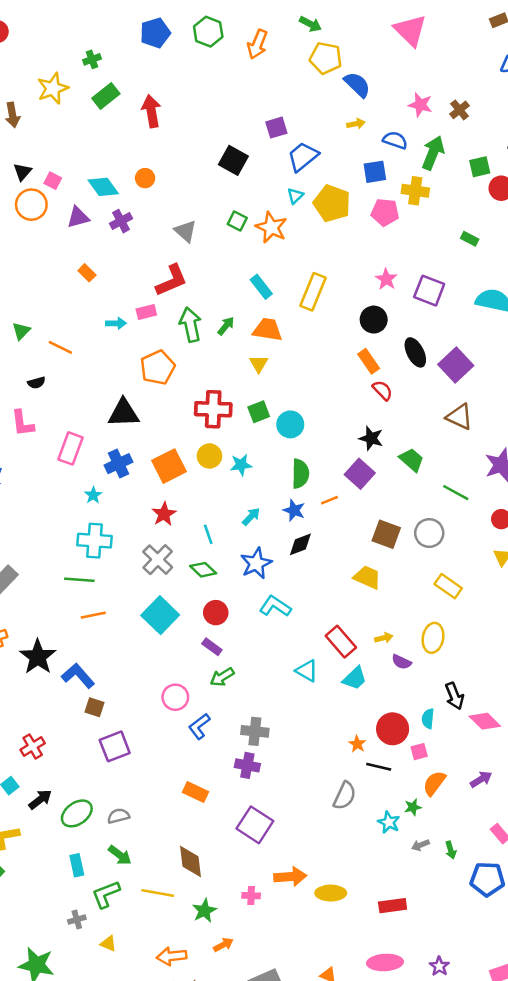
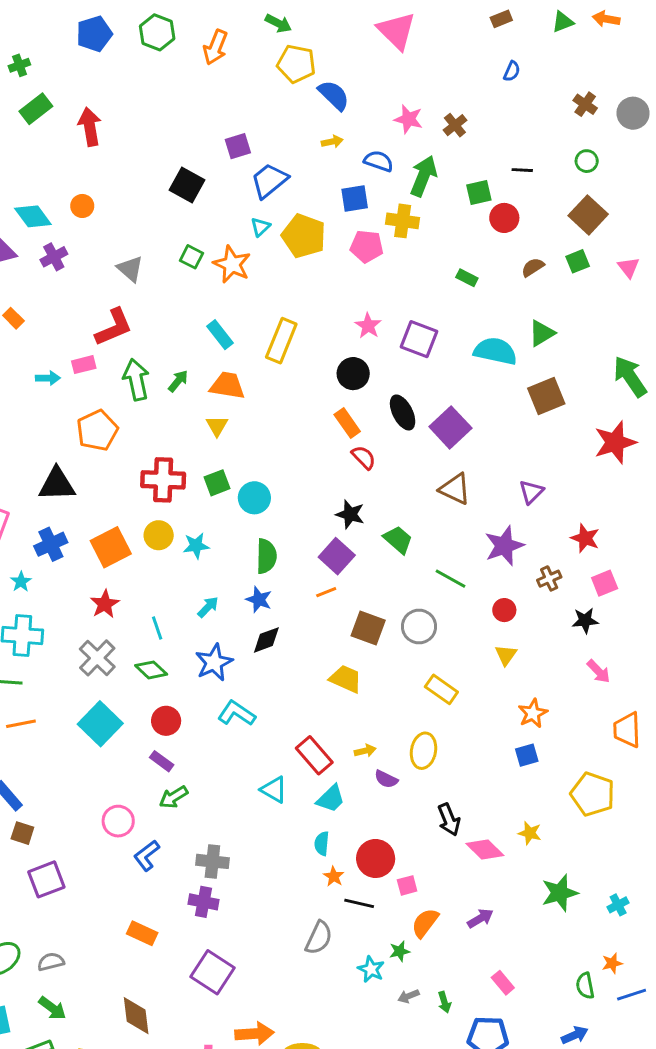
orange line: (329, 500) -> (326, 592), moved
cyan semicircle: (428, 719) -> (322, 844), moved

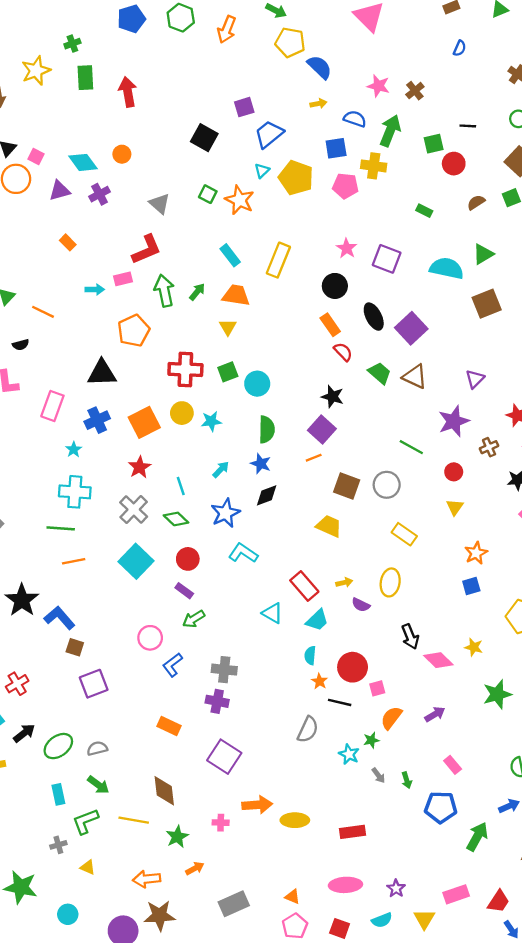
green rectangle: (36, 109) -> (85, 78), turned -55
green trapezoid: (398, 540) -> (380, 373), moved
gray arrow: (409, 996) -> (378, 775), turned -105

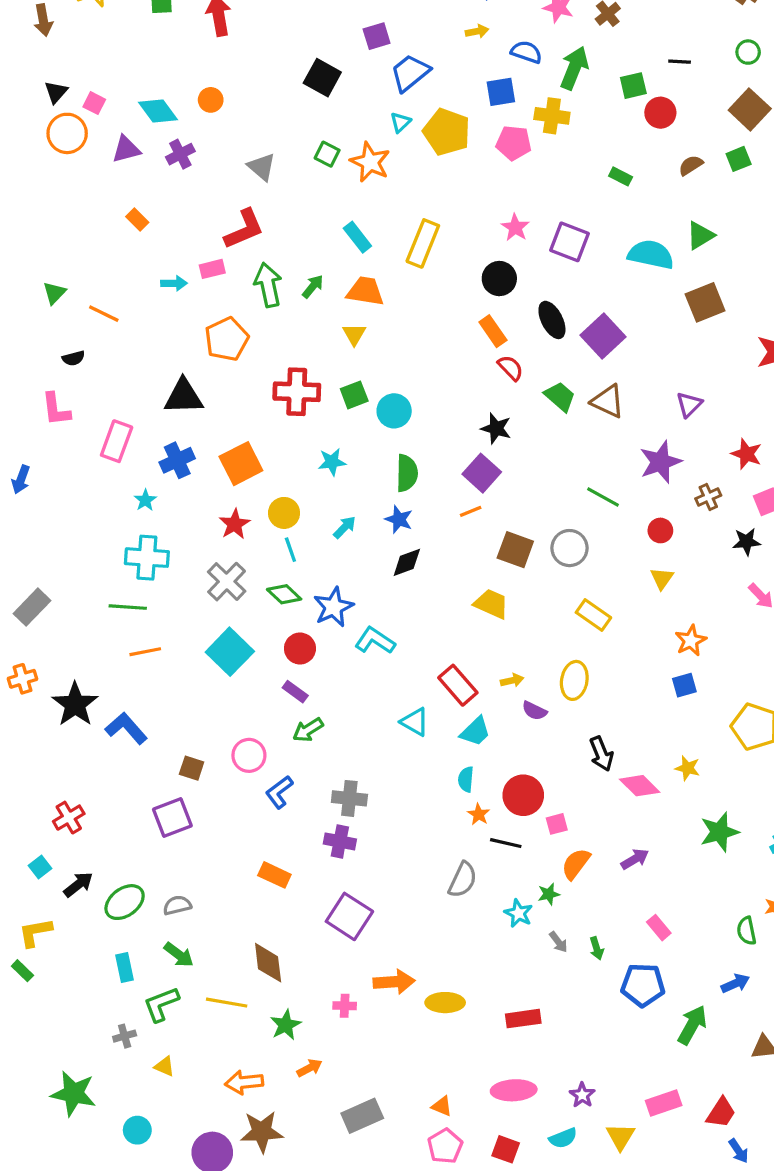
yellow circle: (182, 413) -> (284, 513), moved
blue star: (225, 513) -> (333, 607), moved
brown square: (75, 647) -> (192, 768), moved

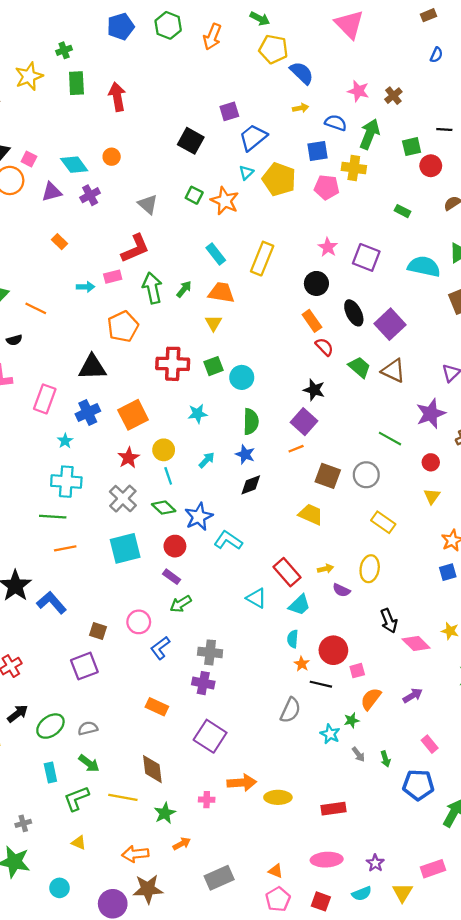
cyan square: (230, 652) -> (125, 548), turned 32
gray cross: (125, 1036) -> (23, 823), moved

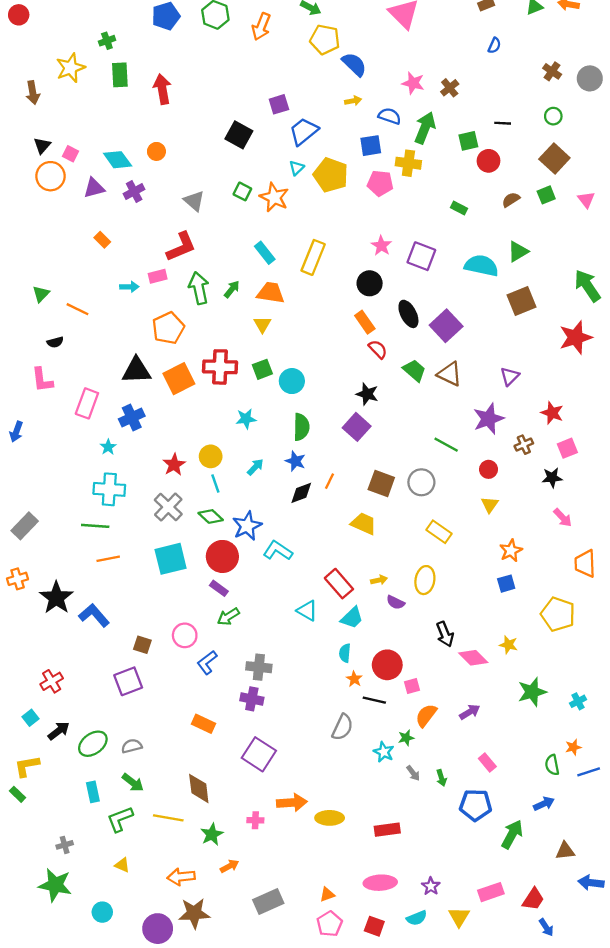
orange square: (133, 415) -> (179, 379), moved
orange line: (296, 449) -> (330, 481), moved, turned -42
red circle: (175, 546) -> (222, 556), size x1.4
orange triangle: (276, 871) -> (327, 894), turned -42

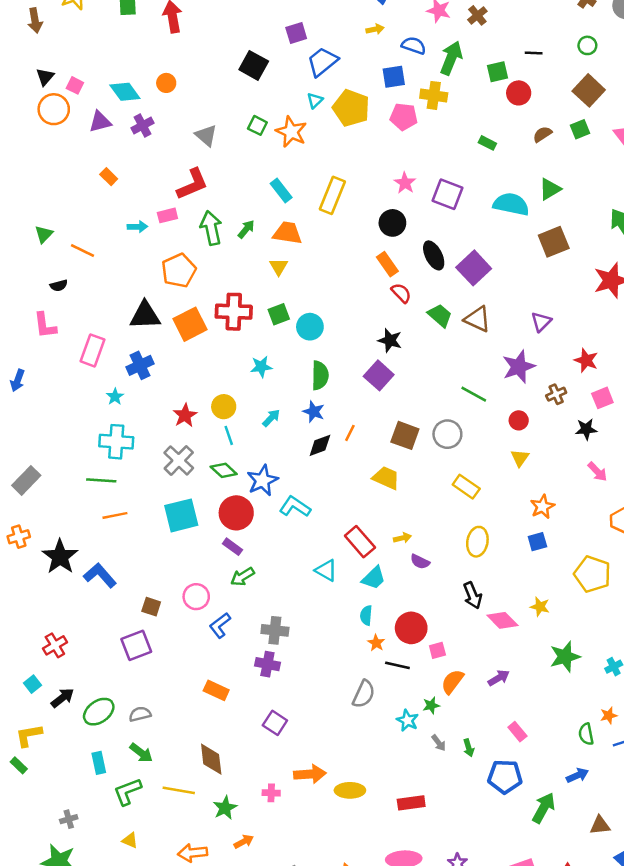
yellow ellipse: (425, 580) -> (477, 542), moved
purple square: (259, 754) -> (275, 723), size x0.7

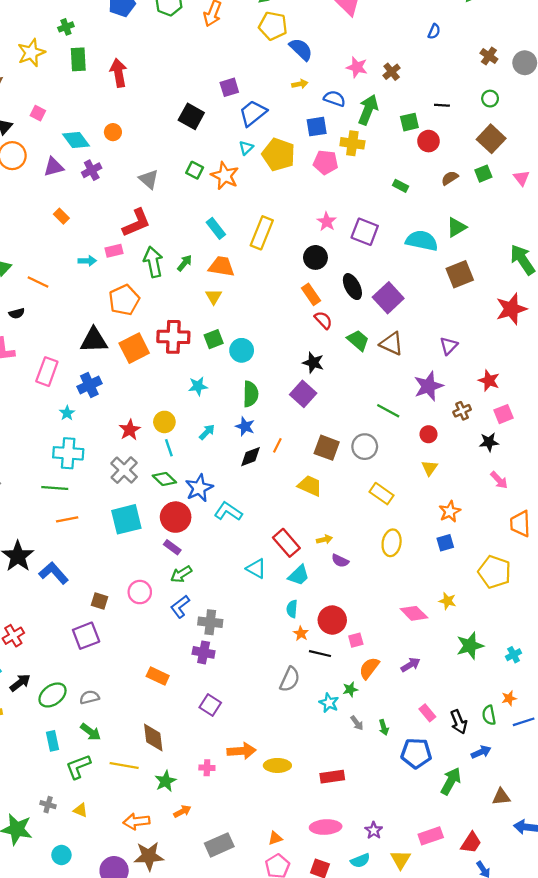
pink square: (75, 85) -> (38, 113), moved
black arrow: (472, 595) -> (459, 722), moved
blue L-shape: (220, 625) -> (180, 607), moved
gray cross: (69, 819) -> (48, 805), moved, turned 32

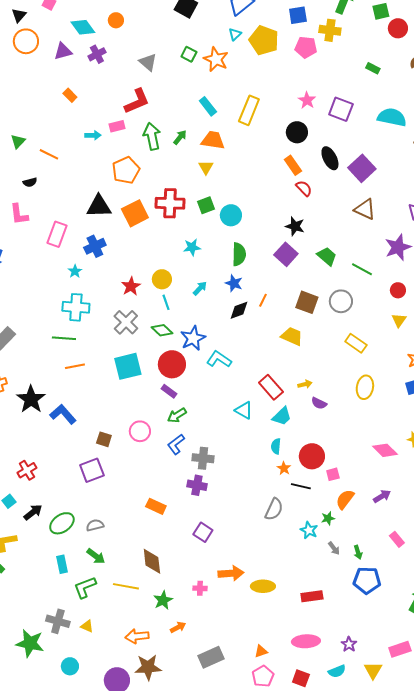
green trapezoid: (358, 340) -> (327, 256), moved
blue pentagon: (416, 753) -> (367, 580), moved
gray cross: (48, 805) -> (58, 621), size x1.6

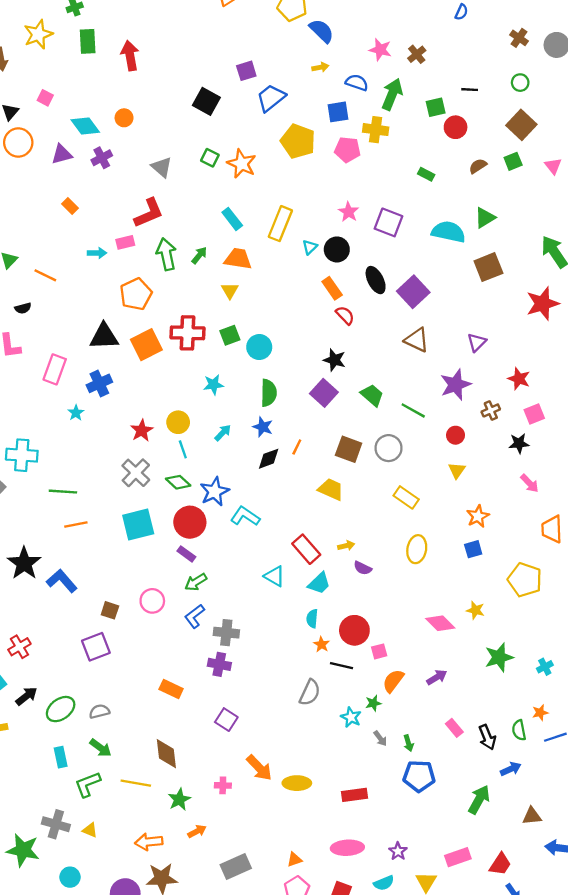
cyan triangle: (235, 34) -> (310, 247), moved
cyan cross: (76, 307) -> (22, 455), moved
orange arrow: (231, 573) -> (259, 768), turned 50

